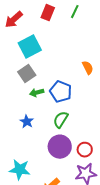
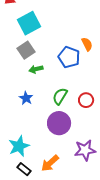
blue pentagon: (61, 92) -> (69, 57), moved
red circle: (85, 150) -> (86, 100), moved
cyan star: (20, 170) -> (19, 146), turned -30

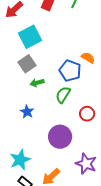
orange semicircle: (87, 44) -> (88, 58), turned -32
green semicircle: (60, 96) -> (63, 95), moved
purple star: (85, 150) -> (86, 164), turned 30

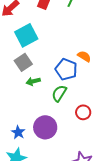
blue star: (27, 112) -> (18, 132), moved
purple circle: (60, 137) -> (45, 127), moved

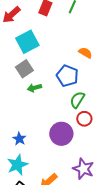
orange semicircle: (84, 56) -> (85, 53), moved
green semicircle: (59, 93) -> (77, 100), moved
purple circle: (45, 127) -> (61, 134), moved

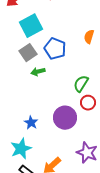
orange semicircle: (85, 53) -> (89, 37), turned -104
blue pentagon: (67, 76) -> (55, 49), moved
blue star: (19, 139) -> (31, 123), moved

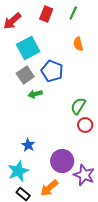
orange semicircle: (89, 37) -> (78, 44), moved, turned -32
purple circle: (65, 118) -> (62, 161), moved

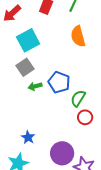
orange semicircle: (78, 44) -> (78, 36), size x1.5
blue pentagon: (52, 71) -> (59, 82), moved

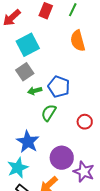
green semicircle: (78, 98) -> (49, 113), moved
blue star: (28, 137) -> (28, 142), size x1.6

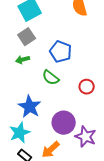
green arrow: (35, 91) -> (23, 60), moved
green semicircle: (49, 113) -> (51, 78), turned -84

